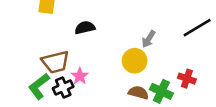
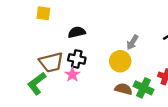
black cross: (63, 88) -> (77, 59), moved, turned 36

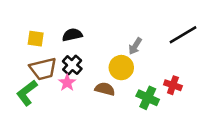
yellow square: (43, 13) -> (36, 39), moved
black cross: (77, 59) -> (72, 65), turned 30
brown semicircle: (123, 89) -> (105, 89), moved

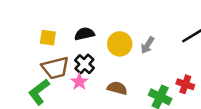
yellow circle: (121, 68) -> (120, 44), moved

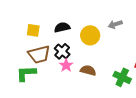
gray arrow: (147, 45) -> (115, 24), moved, turned 40
pink star: (79, 82) -> (66, 65), moved
green L-shape: (39, 92) -> (26, 73), turned 35

